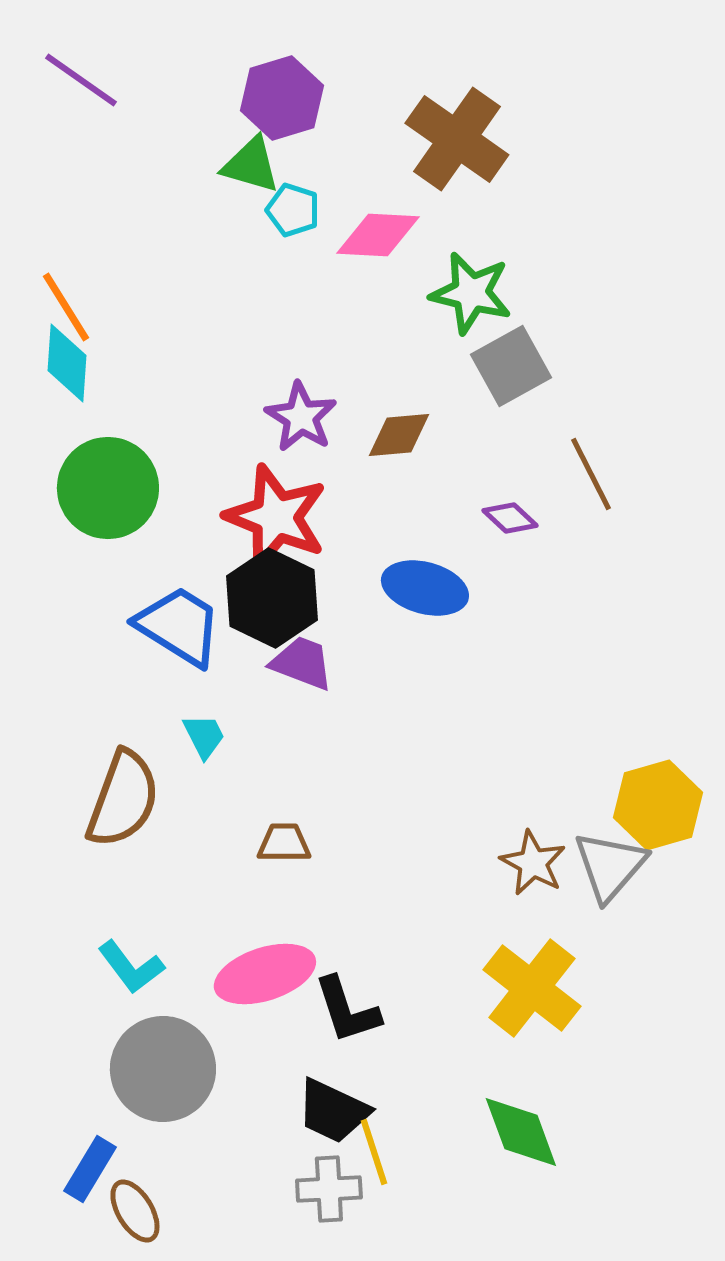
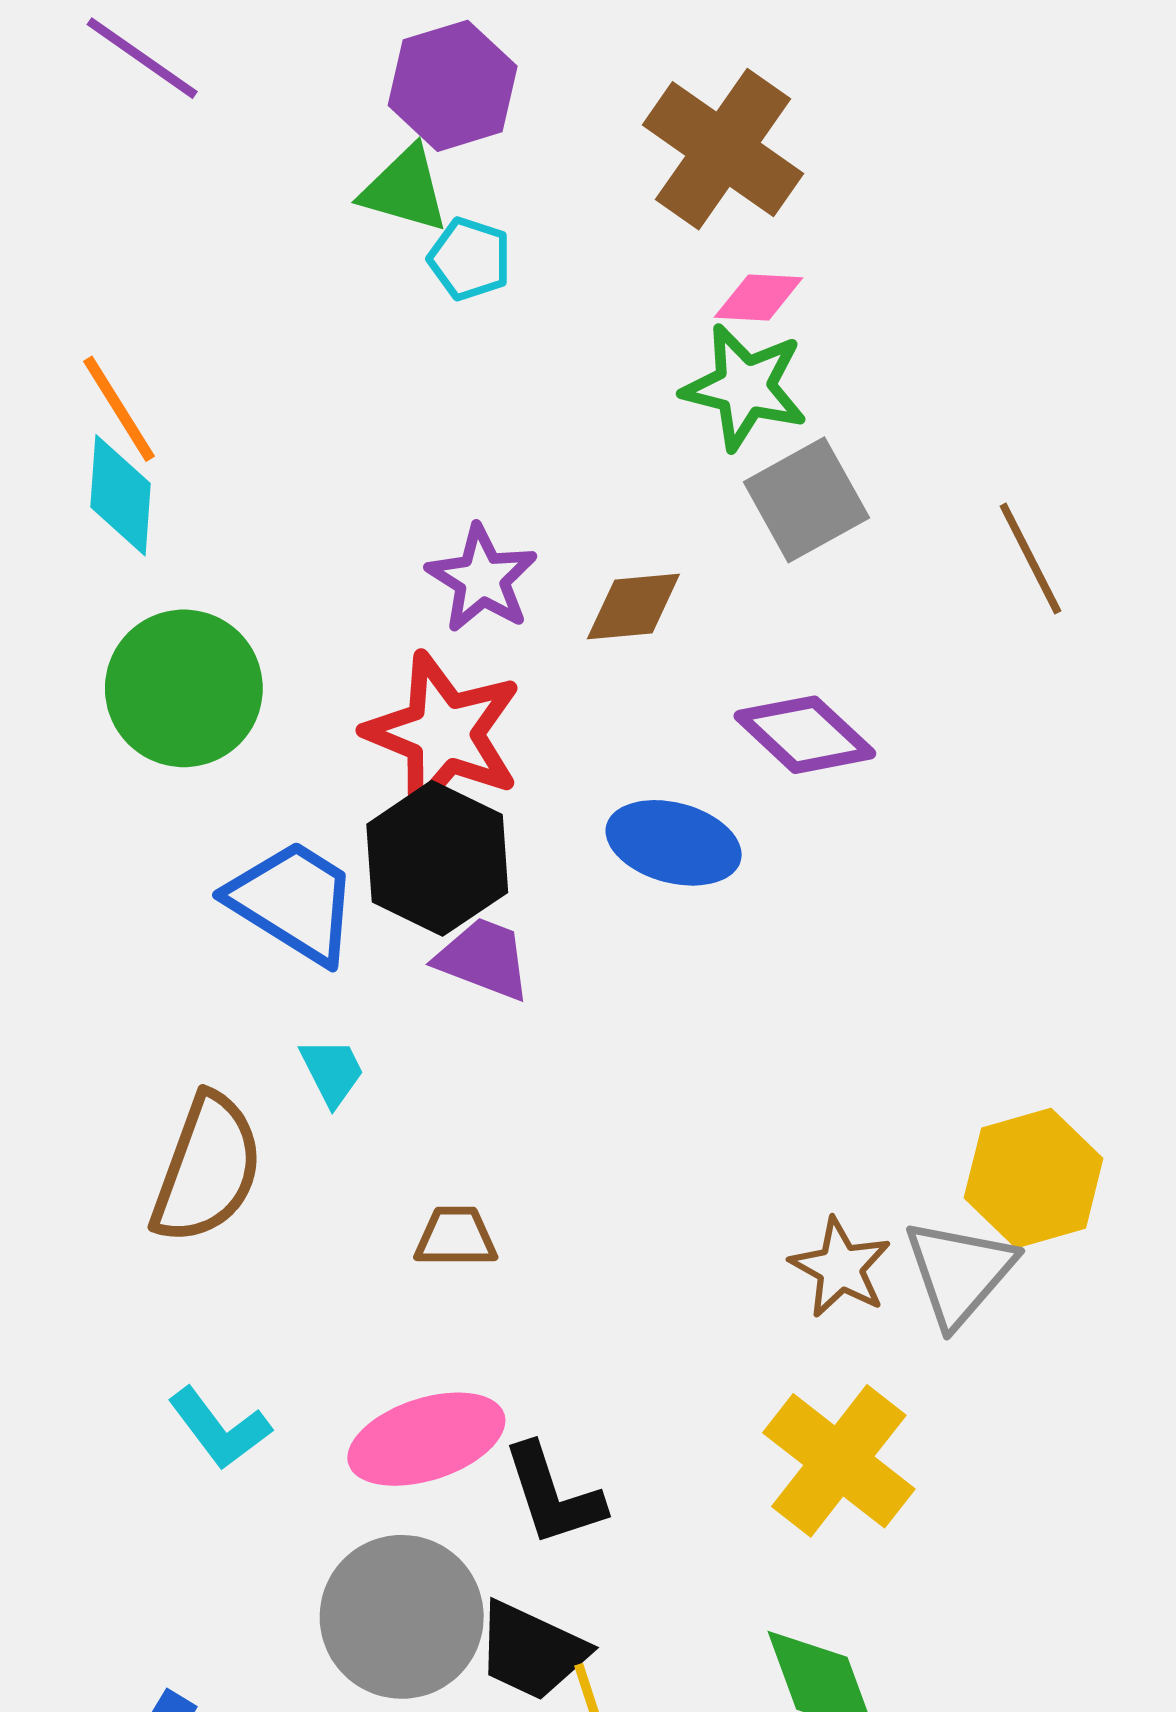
pink diamond: (378, 235) -> (759, 298), moved, size x0.7
brown line: (591, 474) -> (1030, 559), moved
purple diamond: (510, 518) -> (805, 735), size x1.6
gray circle: (163, 1069) -> (402, 1617), moved

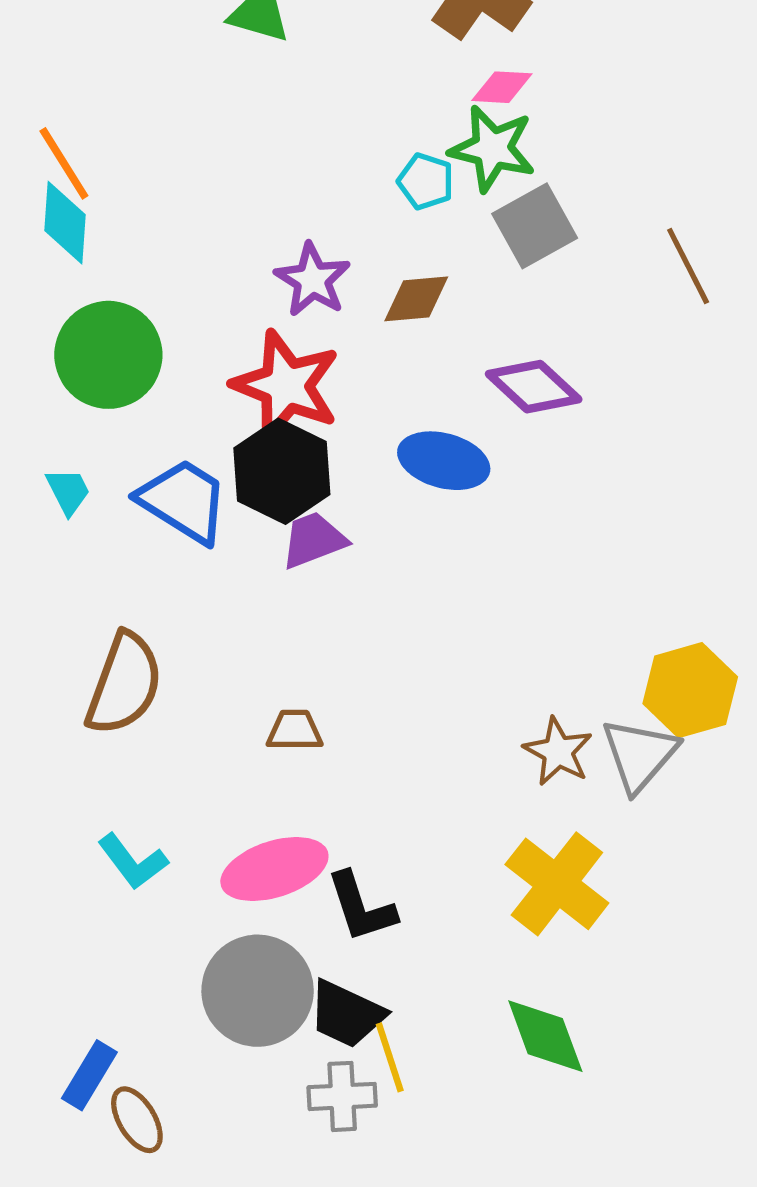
cyan pentagon: (470, 259) -> (426, 181), moved
purple trapezoid: (484, 959) -> (314, 540), turned -42
cyan trapezoid: (332, 1071) -> (68, 491), moved

